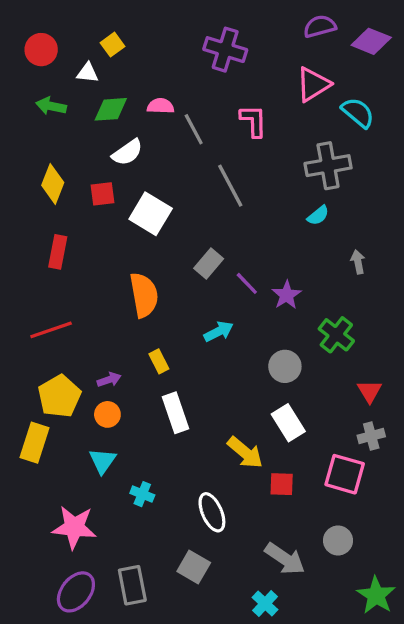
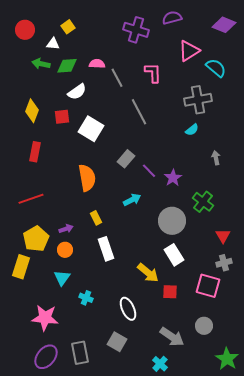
purple semicircle: (320, 26) -> (172, 18), moved
green arrow: (51, 106) -> (41, 64), moved
gray circle: (285, 366) -> (172, 221), size x1.4

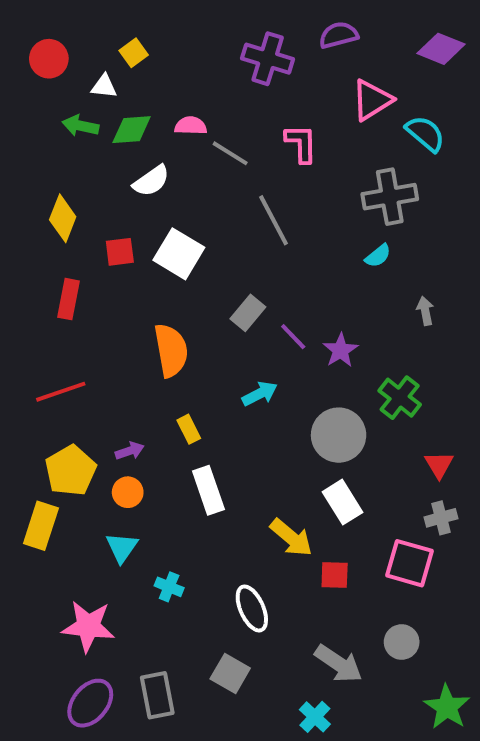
gray line: (117, 78) -> (230, 153), turned -30
red square: (62, 117) -> (120, 252), moved

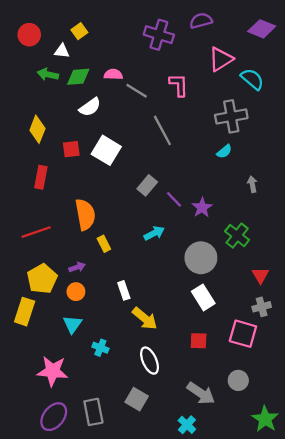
orange semicircle: (171, 350) -> (85, 215), moved
yellow rectangle: (189, 429) -> (104, 244), moved
white rectangle: (208, 490) -> (124, 290), size x0.7
yellow arrow: (291, 538) -> (145, 319), moved

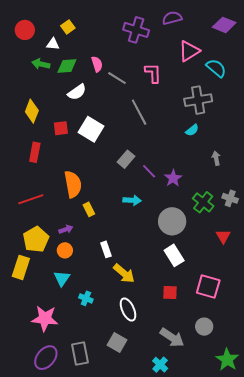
pink semicircle: (113, 74) -> (97, 64), turned 70
cyan arrow: (154, 233) -> (132, 200), turned 30
gray cross: (262, 307) -> (230, 198), moved, turned 35

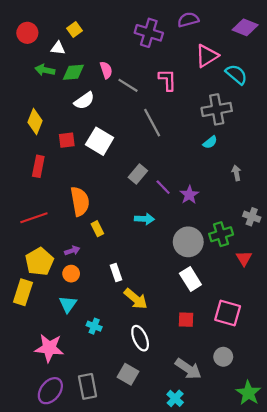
green cross: (203, 202) -> (221, 234), moved, turned 35

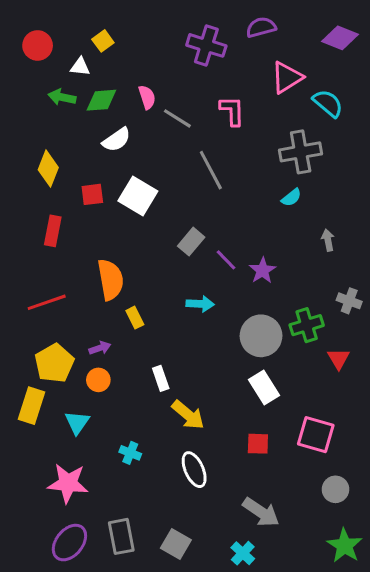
cyan triangle: (68, 304) -> (77, 422), moved
gray circle: (223, 357) -> (335, 489), moved
gray square: (128, 374) -> (176, 544), moved

